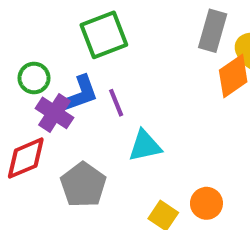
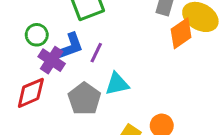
purple line: (116, 103) -> (96, 53), turned 48
gray pentagon: (83, 185) -> (84, 99), moved

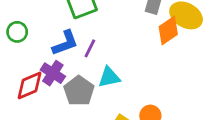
green circle: (37, 35) -> (17, 32), moved
purple cross: (52, 60) -> (53, 73), moved

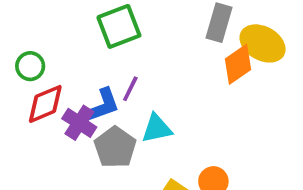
blue L-shape: (65, 43) -> (102, 106), moved
red diamond: (29, 85) -> (45, 104), moved

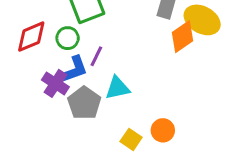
green circle: (30, 66) -> (68, 38), moved
red diamond: (45, 104) -> (31, 37), moved

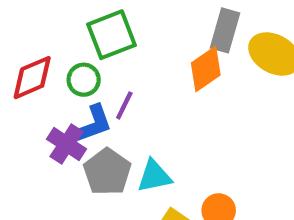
orange diamond: (182, 37) -> (206, 69), moved
cyan triangle: (117, 88) -> (154, 176), moved

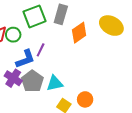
gray rectangle: (225, 30) -> (61, 14), moved
green circle: (84, 80) -> (13, 35), moved
purple cross: (66, 144) -> (13, 78), moved

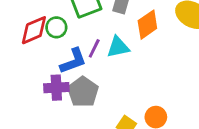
purple cross: (13, 78) -> (56, 88), turned -36
cyan triangle: (55, 83) -> (118, 47), moved

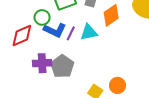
red diamond: (34, 30) -> (22, 36), moved
blue L-shape: (73, 61) -> (55, 30), moved, turned 45

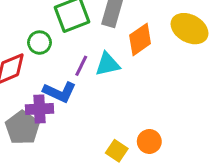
blue L-shape: (55, 30) -> (60, 92), moved
gray pentagon: (62, 66) -> (22, 128), moved

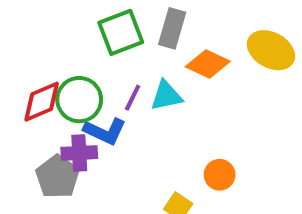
orange diamond: (140, 39) -> (208, 64), turned 60
green circle: (39, 43) -> (79, 100), moved, size x1.5
orange circle: (149, 141) -> (220, 175), moved

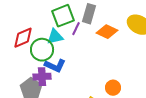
cyan triangle: (166, 96) -> (55, 37), moved
purple line: (133, 98) -> (76, 29), moved
red diamond: (42, 102) -> (23, 38), moved

